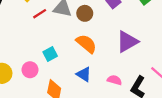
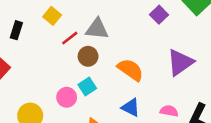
brown circle: (85, 13) -> (88, 56), moved
pink circle: (30, 70) -> (67, 97), moved

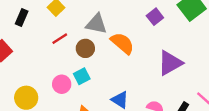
red line: (70, 38) -> (60, 39), moved
orange semicircle: (130, 70) -> (122, 43), moved

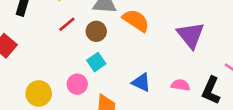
purple triangle: (170, 63) -> (191, 35), turned -32
pink circle: (62, 84) -> (77, 84), moved

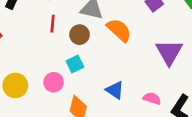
red line: (67, 24) -> (53, 24), turned -54

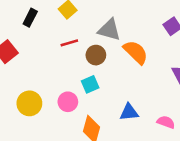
red line: (53, 24) -> (69, 43), turned 66
blue triangle: (115, 90) -> (129, 112), turned -42

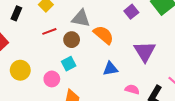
yellow circle: (29, 103) -> (20, 70), moved
blue triangle: (129, 112) -> (110, 69), moved

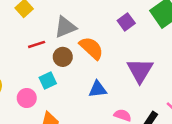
gray triangle: (81, 18) -> (65, 27), turned -36
red line: (49, 31) -> (37, 44), moved
brown circle: (72, 40) -> (63, 57), moved

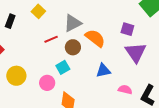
purple square: (126, 22) -> (127, 29), moved, turned -32

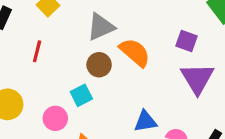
red line: (51, 39) -> (37, 51), moved, turned -56
blue triangle: (103, 71) -> (145, 121), moved

